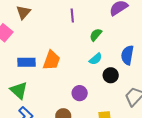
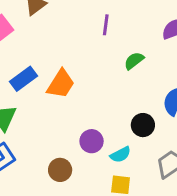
cyan semicircle: (96, 59) -> (120, 155), moved
blue rectangle: (27, 62) -> (24, 79), turned -48

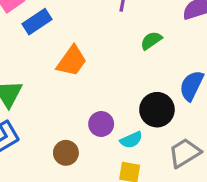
blue rectangle: (24, 79) -> (37, 22), moved
black circle: (143, 125) -> (157, 110), size x1.4

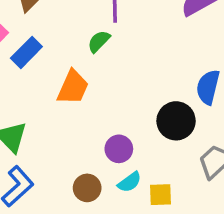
green semicircle: (151, 41) -> (99, 41), moved
cyan semicircle: (131, 140) -> (130, 182), moved

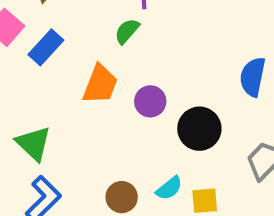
black circle: (176, 121) -> (199, 129), moved
purple circle: (119, 149) -> (150, 101), moved

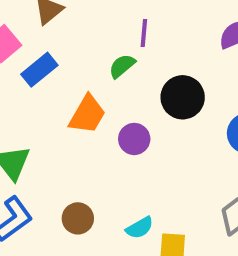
black circle: (199, 129) -> (183, 97), moved
brown circle: (122, 197) -> (78, 218), moved

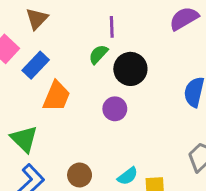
black circle: (183, 97) -> (130, 69), moved
orange trapezoid: (87, 114) -> (57, 96), moved

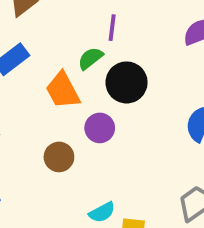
orange trapezoid: (57, 96) -> (63, 90), moved, turned 120
brown circle: (80, 175) -> (59, 157), moved

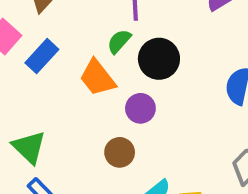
brown circle: (59, 157) -> (120, 152), moved

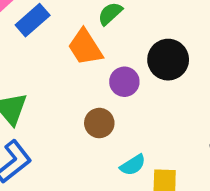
black circle: (159, 59) -> (168, 60), moved

